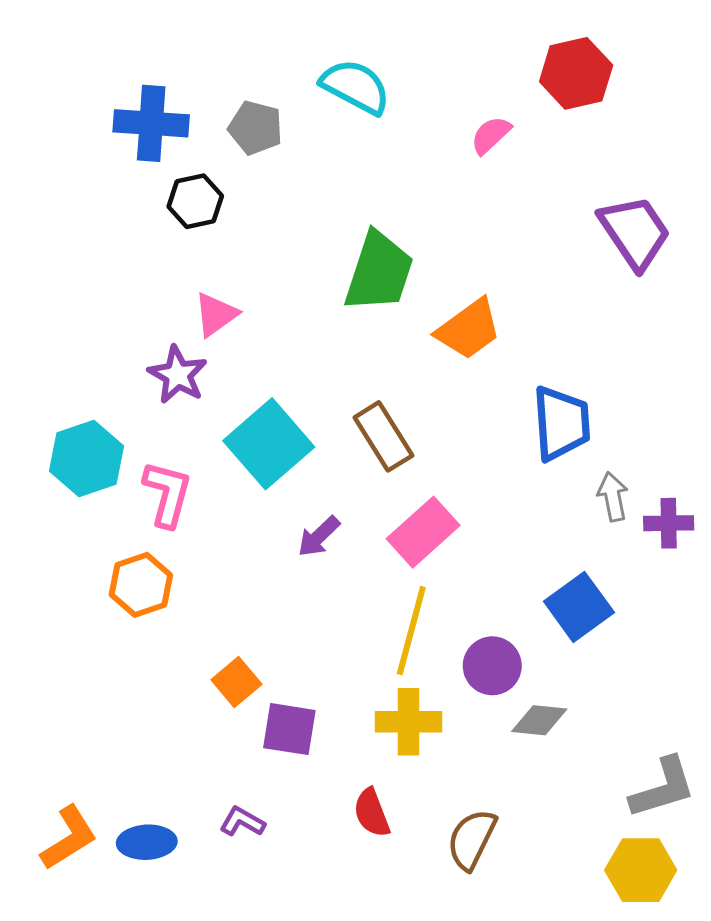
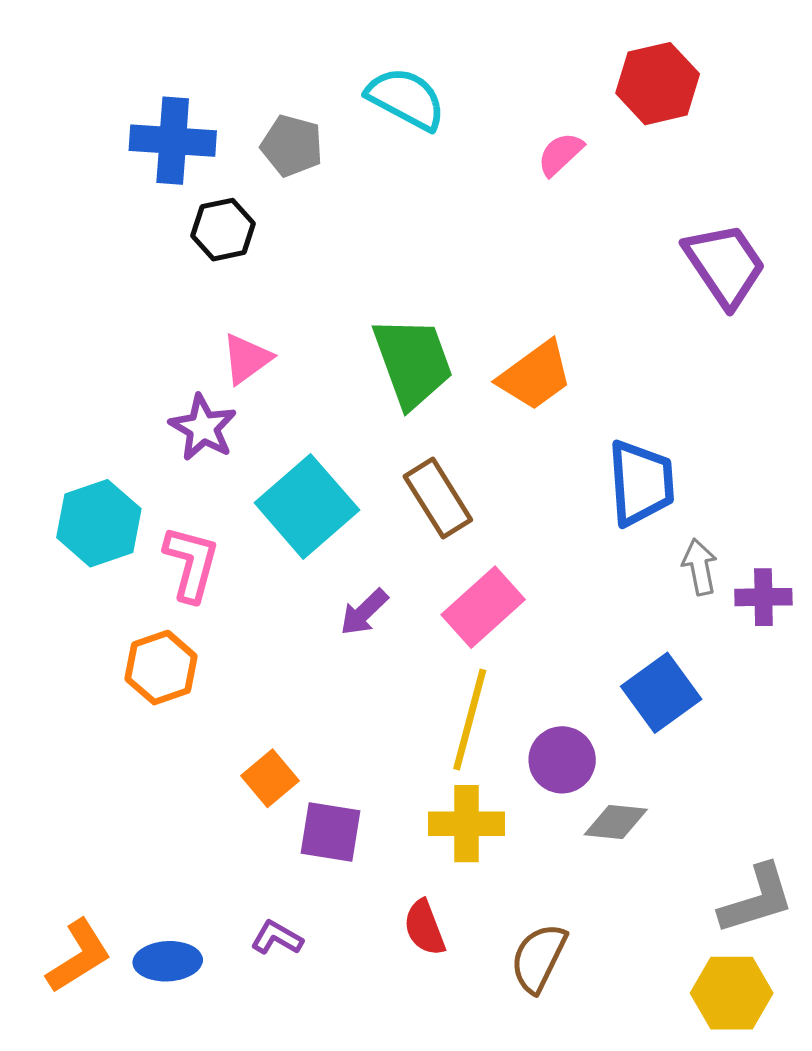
green trapezoid: (379, 272) -> (413, 362), moved, turned -38

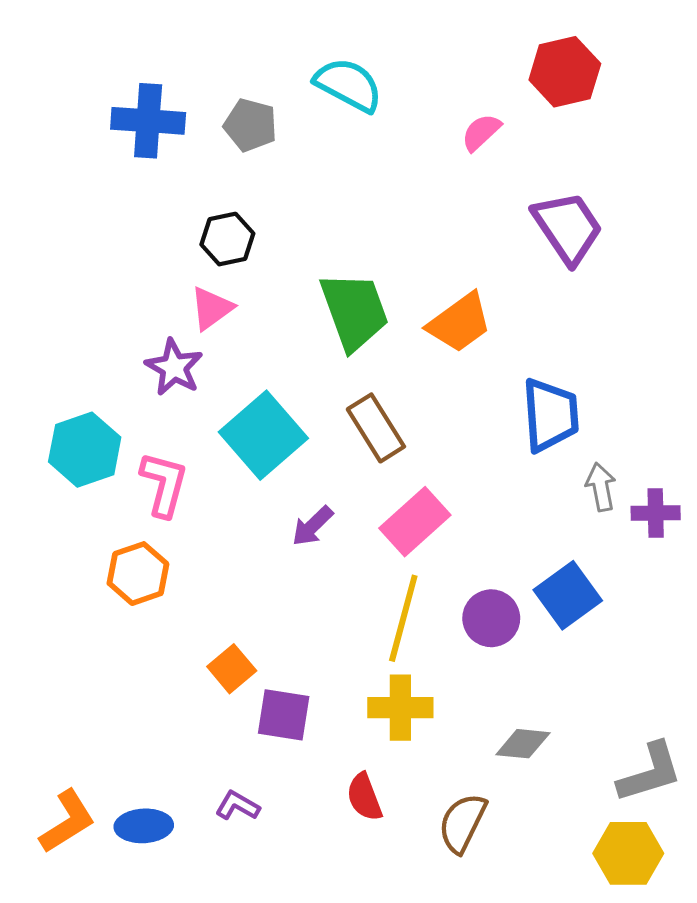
black hexagon: (223, 230) -> (227, 239), moved
purple trapezoid: (725, 265) -> (568, 228), moved
purple circle: (562, 760) -> (491, 618), moved
gray diamond: (616, 822) -> (523, 744), moved

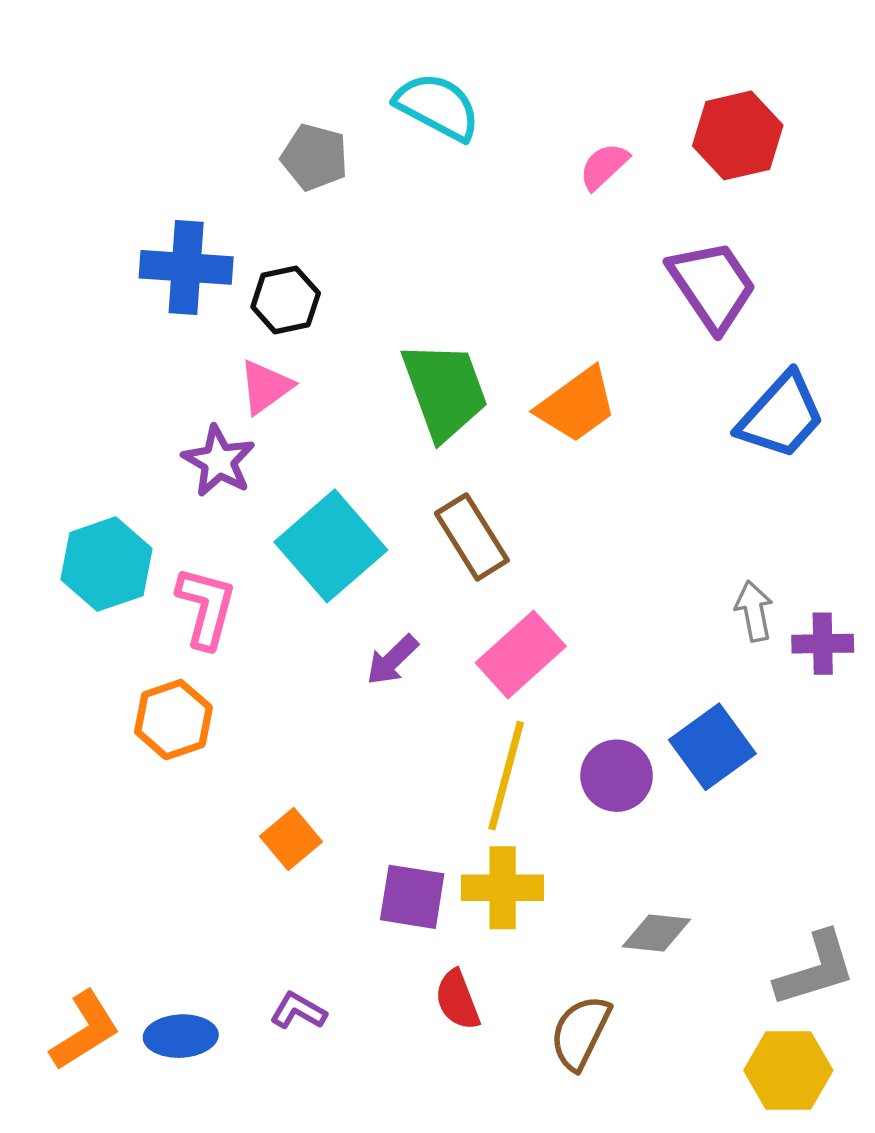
red hexagon: (565, 72) -> (738, 135), moved
blue cross: (148, 121) -> (186, 267), moved
blue trapezoid: (550, 415) -> (781, 416), moved, turned 46
purple square: (284, 715) -> (412, 897), moved

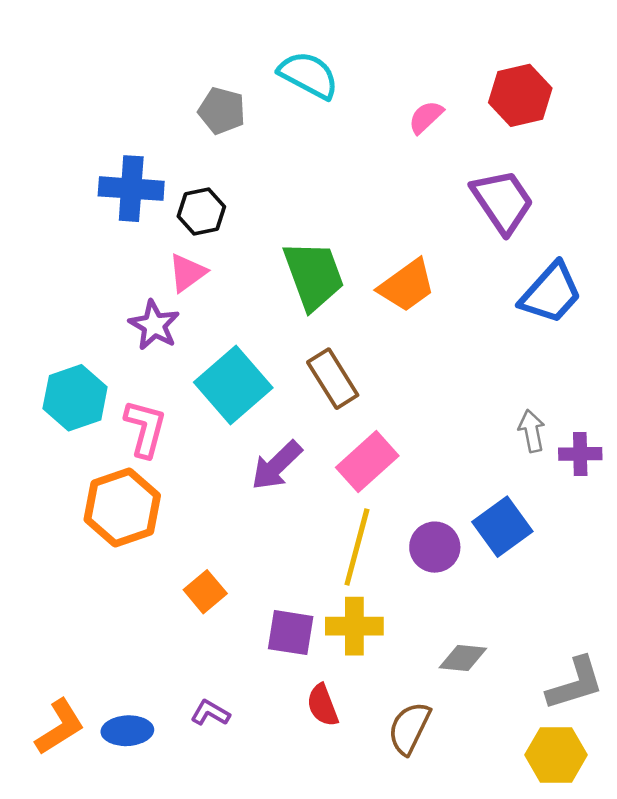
purple arrow: (392, 660) -> (277, 465), size x1.4
orange hexagon: (173, 720) -> (122, 507), size x1.4

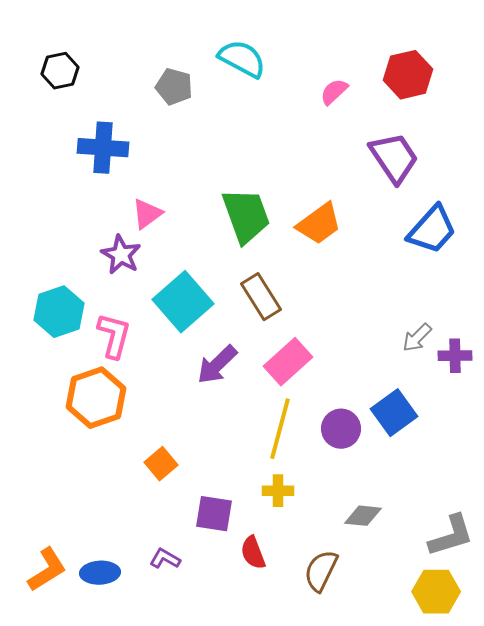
black hexagon: (201, 212) -> (60, 71), moved
gray arrow: (532, 431) -> (417, 338), turned -124
yellow cross: (354, 626) -> (278, 491), size x0.7
purple square: (291, 633) -> (214, 514), moved

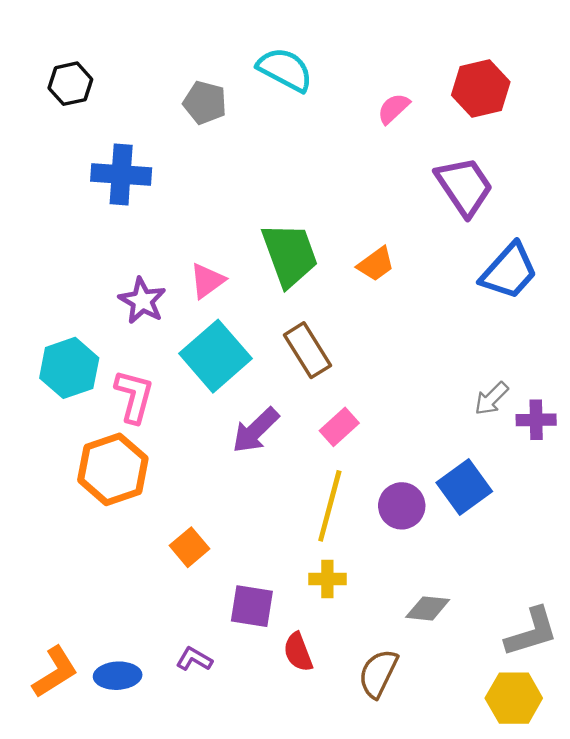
pink triangle: (147, 214) -> (207, 281), moved
orange trapezoid: (319, 224) -> (376, 264), size x0.7
pink rectangle: (288, 362) -> (339, 427), size x0.7

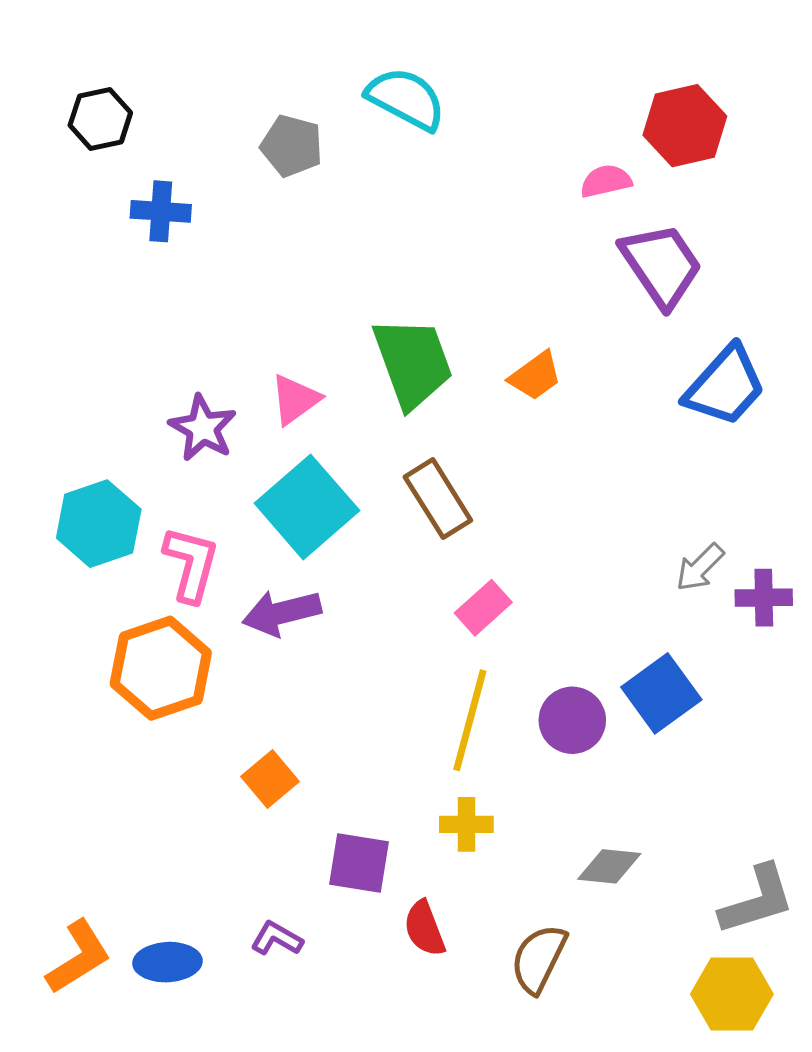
pink semicircle: (393, 108) -> (606, 181), moved, turned 30
blue cross: (121, 175) -> (161, 211), moved, size x0.7
purple arrow: (256, 430) -> (282, 613), moved, turned 30

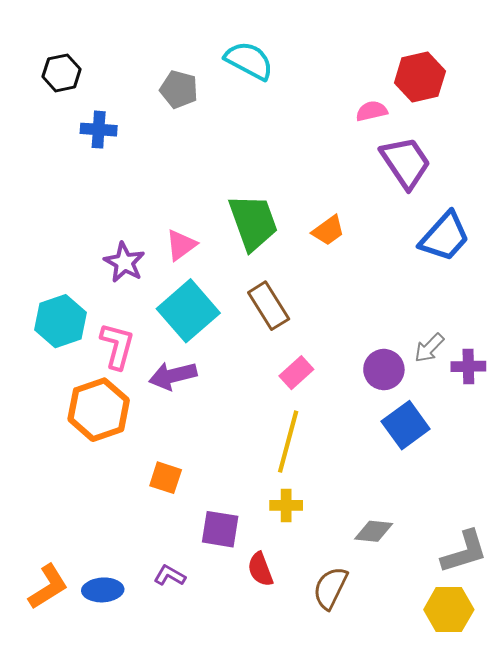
purple circle: (572, 720) -> (384, 370), moved
orange square: (270, 779) -> (166, 478), turned -32

